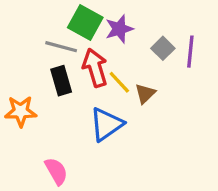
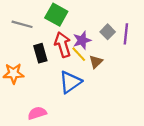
purple star: (119, 29) -> (82, 40), moved
gray line: (61, 47) -> (22, 24), moved
pink semicircle: (56, 171) -> (37, 113), turned -78

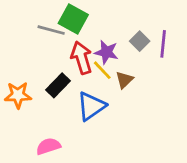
gray line: (22, 24) -> (51, 30), moved
purple star: (82, 40) -> (106, 52), turned 30
black rectangle: (40, 53) -> (58, 85), moved, turned 60

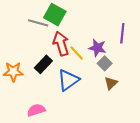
gray square: (140, 41) -> (105, 63), moved
purple star: (106, 52) -> (97, 48), moved
brown triangle: (124, 80) -> (111, 83), moved

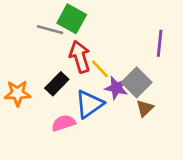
purple star: (97, 48) -> (116, 88), moved
gray square: (105, 63) -> (137, 82), size x1.5
pink semicircle: (36, 110) -> (64, 123), moved

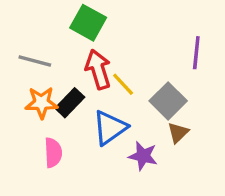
gray line: (50, 30) -> (35, 61), moved
purple star: (116, 88) -> (143, 156), moved
orange star: (18, 93) -> (41, 103), moved
pink semicircle: (64, 123) -> (53, 153), moved, turned 105

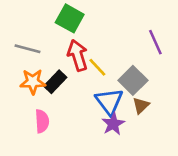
purple line: (196, 53) -> (155, 42), turned -30
blue triangle: (110, 128) -> (109, 101), moved, turned -32
purple star: (143, 156) -> (113, 124), turned 30

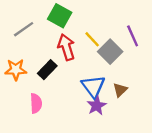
gray line: (28, 49) -> (24, 29), moved, turned -50
yellow line: (97, 67) -> (92, 39), moved
gray square: (133, 80) -> (110, 52), moved
orange star: (33, 82) -> (16, 70), moved

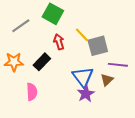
purple line: (133, 36) -> (118, 65), moved, turned -60
red arrow: (66, 47) -> (59, 42), size x0.7
gray square: (110, 52) -> (98, 46), turned 30

